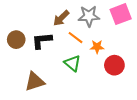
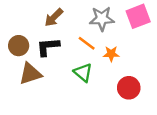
brown arrow: (61, 18) -> (54, 17), moved
red circle: (114, 65) -> (129, 88), moved
brown triangle: (35, 82) -> (30, 74), moved

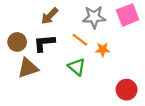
red circle: (129, 88) -> (127, 90), moved

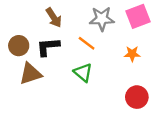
brown arrow: (50, 16) -> (54, 18), turned -78
orange star: (103, 50) -> (132, 54), moved

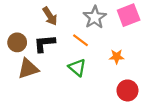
gray star: (102, 19) -> (95, 17), turned -30
orange star: (132, 54) -> (117, 57), moved

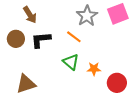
brown arrow: (50, 16) -> (30, 15), moved
orange star: (117, 57) -> (94, 69), moved
brown triangle: (28, 69) -> (26, 84), moved

